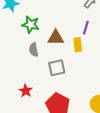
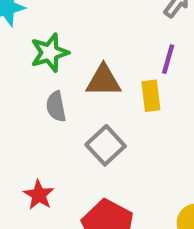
green star: (31, 25) -> (50, 53), turned -30
gray square: (57, 68) -> (106, 145), turned -30

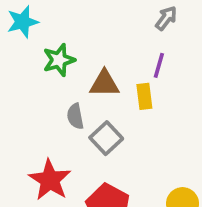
gray semicircle: (56, 107) -> (75, 116), moved
red star: (39, 195) -> (50, 180), size x1.6

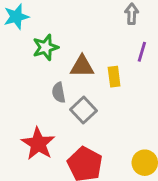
gray arrow: (166, 18) -> (132, 14), turned -36
purple line: (159, 65) -> (142, 52), moved

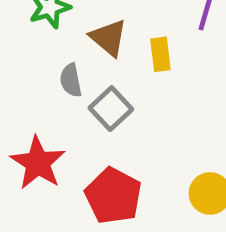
brown triangle: (82, 66) -> (109, 38), turned 40

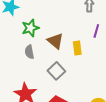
gray semicircle: (71, 80) -> (29, 52), moved

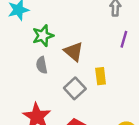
yellow rectangle: (77, 48) -> (101, 76), moved

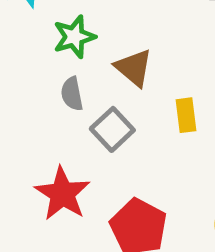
gray square: (75, 88) -> (112, 129), moved

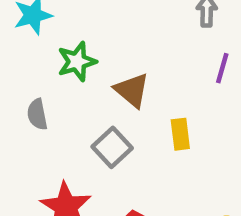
gray semicircle: (72, 94) -> (37, 114), moved

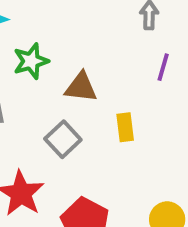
brown triangle: (132, 90) -> (81, 87), turned -33

